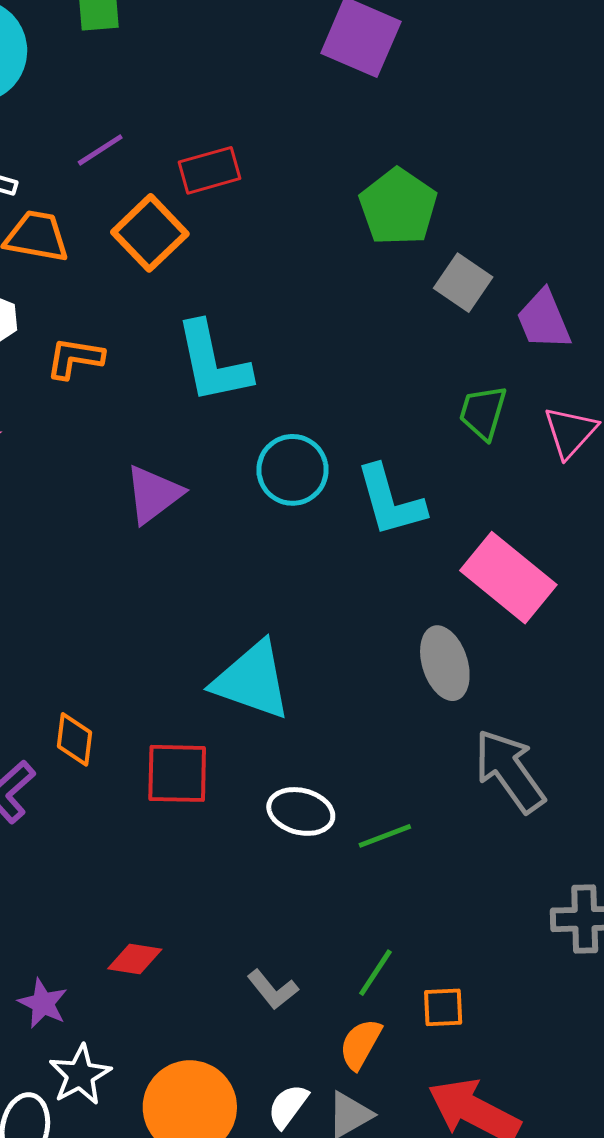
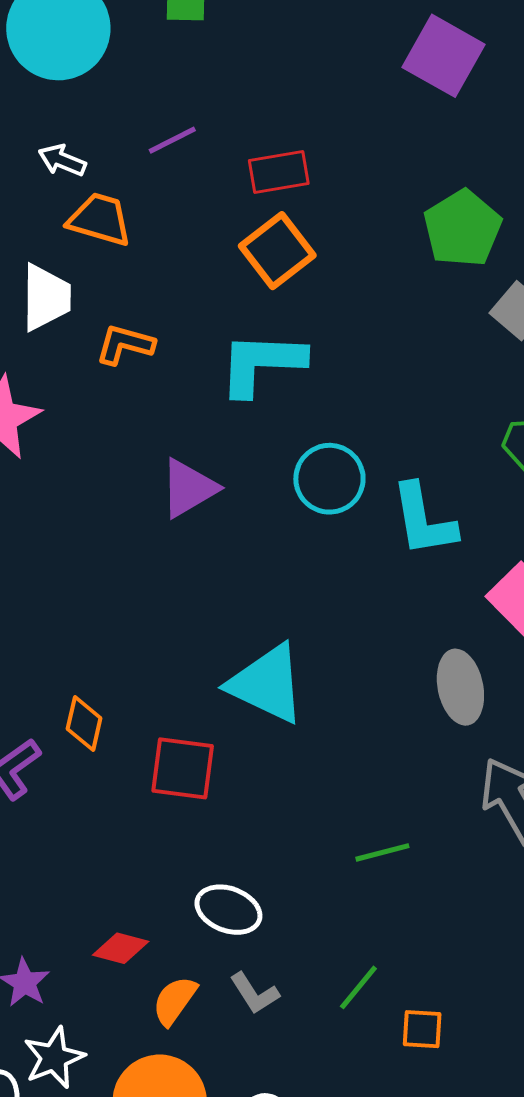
orange square: (150, 233) -> (277, 251), moved
cyan L-shape: (213, 363) -> (262, 364), turned 98
white ellipse: (301, 811) -> (228, 910), moved
orange semicircle: (361, 1044) -> (175, 1001), moved

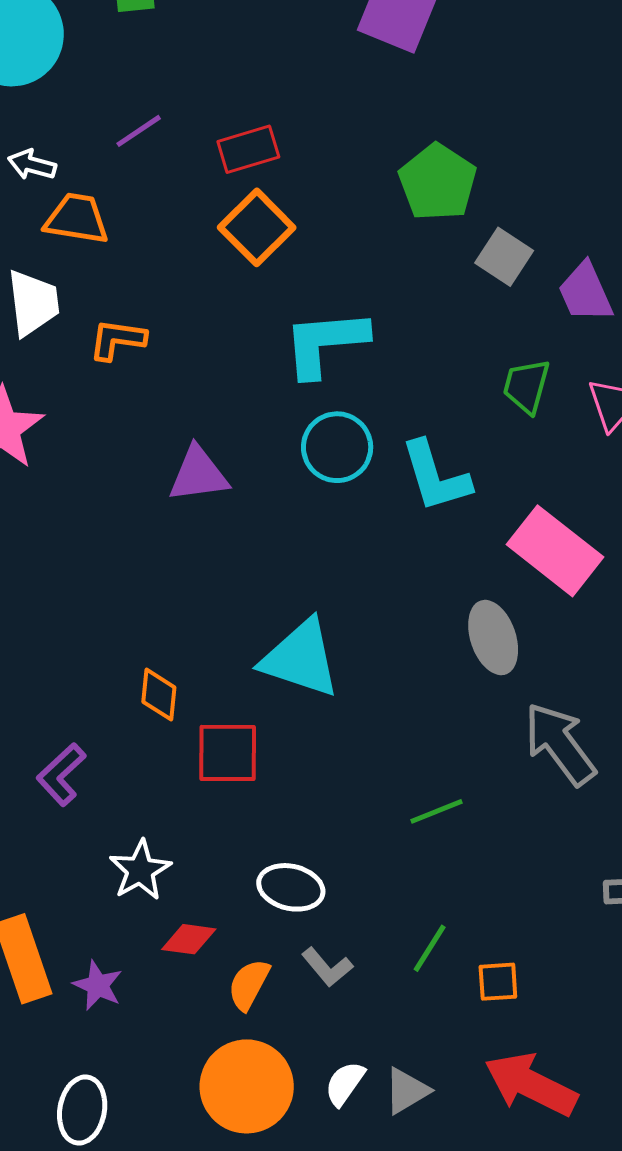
cyan L-shape: (262, 364) -> (325, 343), moved
purple triangle: (189, 488) -> (198, 474), turned 30
orange diamond: (84, 723) -> (159, 695), moved
white star: (54, 1058) -> (140, 870), moved

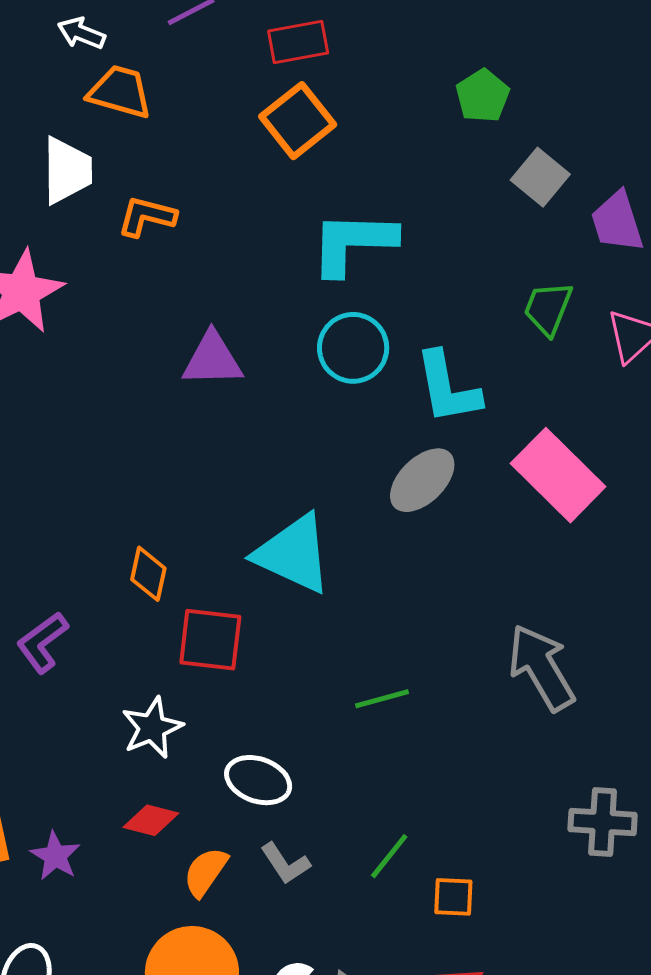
green pentagon: (438, 182) -> (483, 96), size x0.7
gray ellipse: (493, 638) -> (422, 480), moved, turned 58
green line: (436, 811) -> (382, 699), moved
white star: (140, 870) -> (152, 728), moved

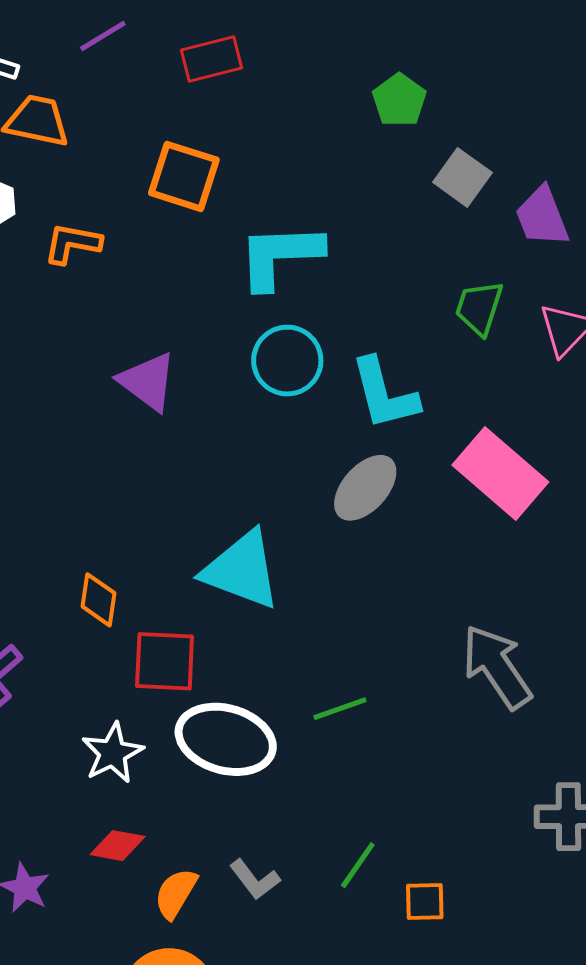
orange square: (298, 121) -> (184, 176), moved, turned -30
purple triangle: (212, 359) -> (148, 382), turned 42
white ellipse: (258, 780) -> (226, 739), moved, size x1.5

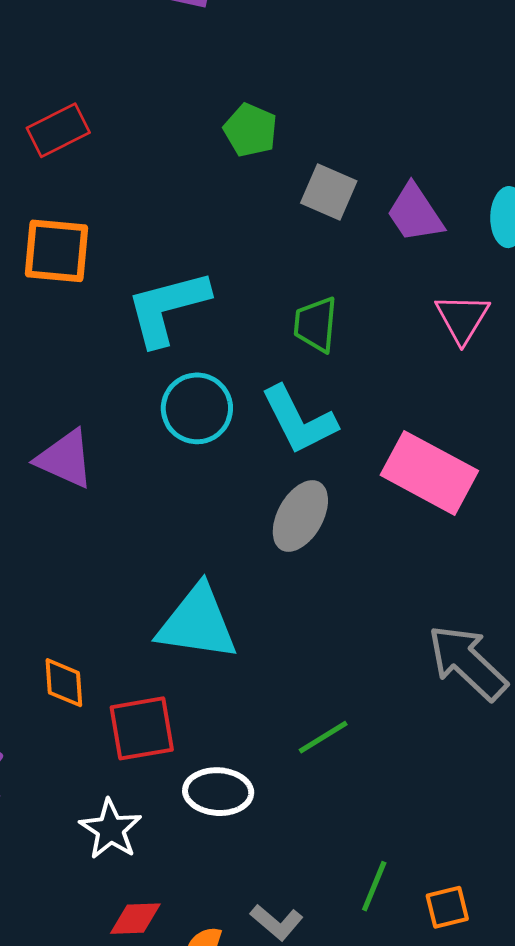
green trapezoid: (479, 308) -> (316, 324), moved
white ellipse: (226, 739) -> (218, 792), size x0.7

